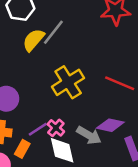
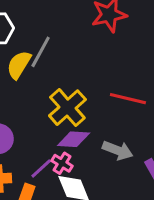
purple diamond: (110, 125) -> (74, 139), moved
gray arrow: (89, 135) -> (118, 150), moved

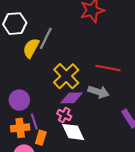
gray arrow: (118, 150) -> (98, 92), moved
purple line: (41, 168) -> (34, 121), moved, turned -63

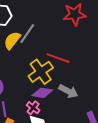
red line: (108, 68) -> (58, 58), moved

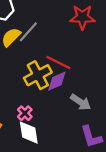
gray arrow: (68, 91) -> (81, 102), moved
purple diamond: (42, 93) -> (57, 81), moved, turned -40

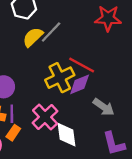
pink cross: (25, 113) -> (45, 117), size x1.6
white diamond: (29, 133) -> (66, 135), moved

